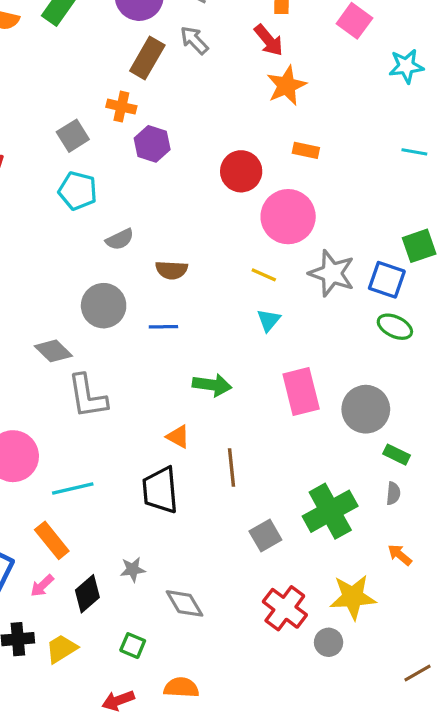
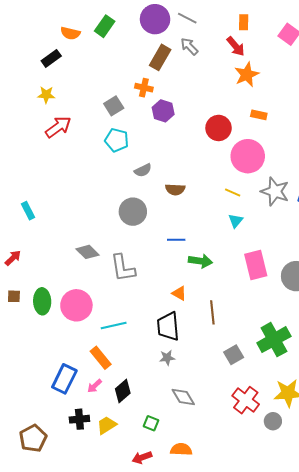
blue line: (163, 327) -> (176, 240), moved
gray diamond: (53, 351) -> (88, 252), moved
gray star: (133, 569) -> (167, 358), moved

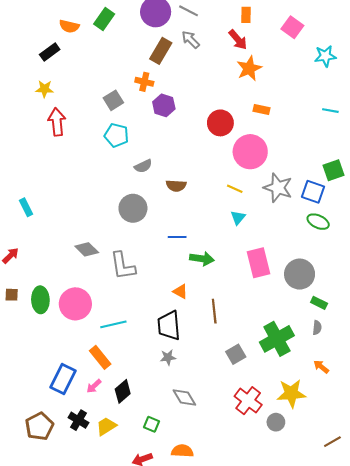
red arrow: (58, 127) -> (57, 122), turned -60
black cross: (79, 419) -> (78, 420), turned 36
brown pentagon: (33, 438) -> (39, 426), moved

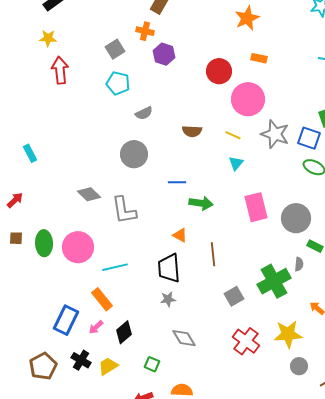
brown semicircle: (176, 186) -> (192, 131), moved
gray semicircle: (317, 328) -> (299, 264), moved
gray circle: (276, 422) -> (299, 366), moved

